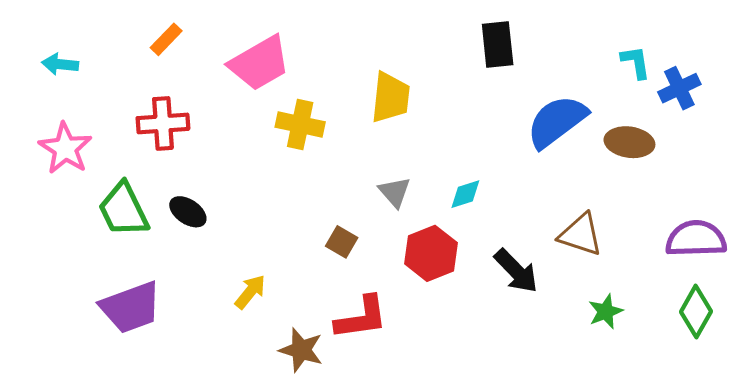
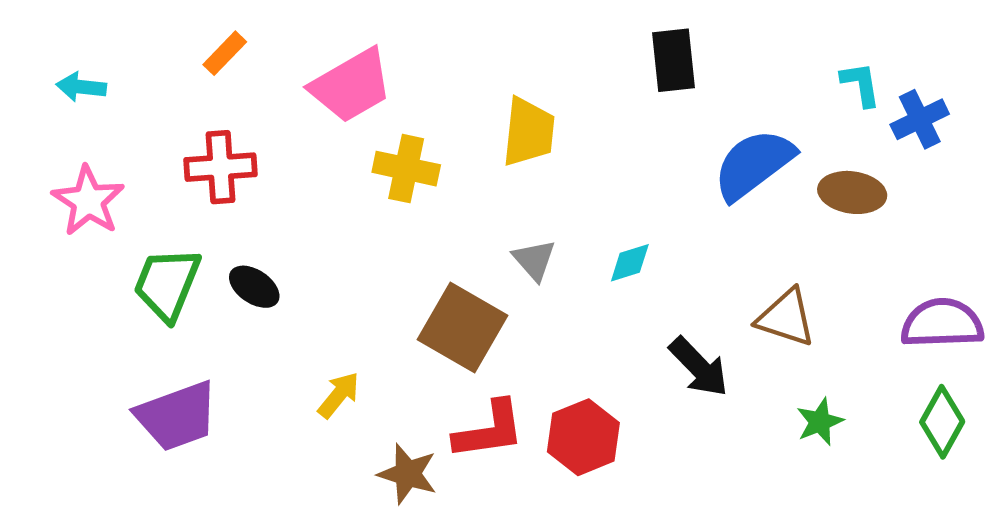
green trapezoid: (123, 210) -> (167, 284), turned 48
brown square: (342, 242) -> (462, 328), size x2.0
red hexagon: (431, 253) -> (583, 437), moved

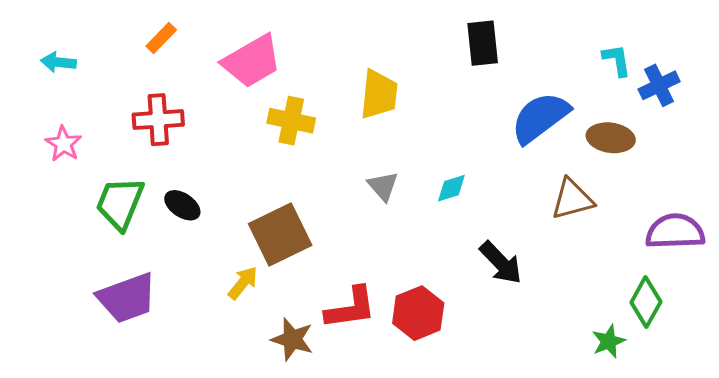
pink star: (88, 201) -> (63, 144), size x0.7
brown triangle: (786, 318) -> (572, 199), moved, turned -33
brown square: (462, 328) -> (280, 234), moved, turned 34
green star: (820, 422) -> (609, 341), moved
green diamond: (942, 422) -> (646, 302), moved

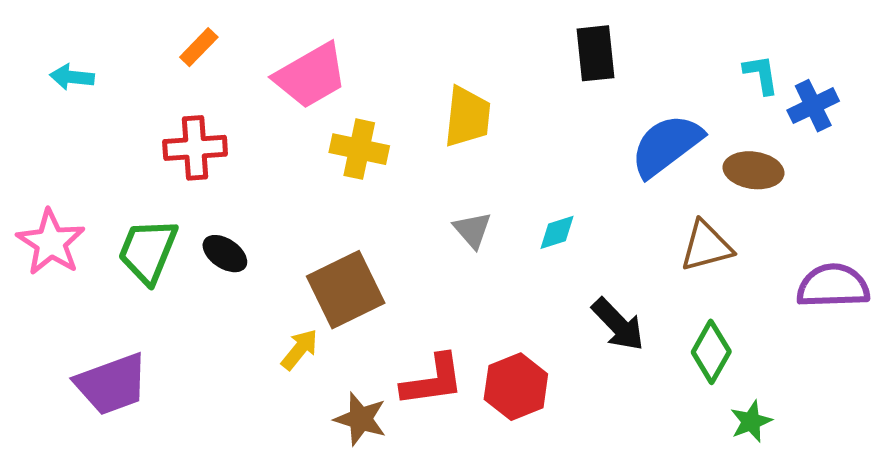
pink star: (63, 144) -> (51, 242), moved, size x1.5
purple trapezoid: (127, 298) -> (112, 384), moved
green diamond: (646, 302) -> (711, 352), moved

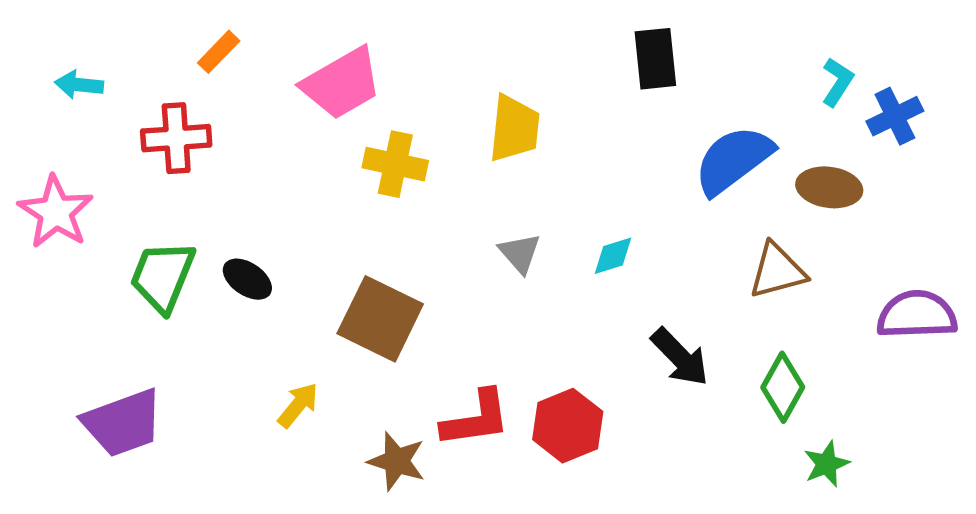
cyan L-shape: (761, 74) -> (837, 82), turned 42
red cross: (195, 148) -> (176, 138), moved
pink star: (51, 242) -> (56, 212), moved
brown square: (346, 290) -> (380, 319), turned -38
yellow arrow: (300, 349) -> (298, 405), moved

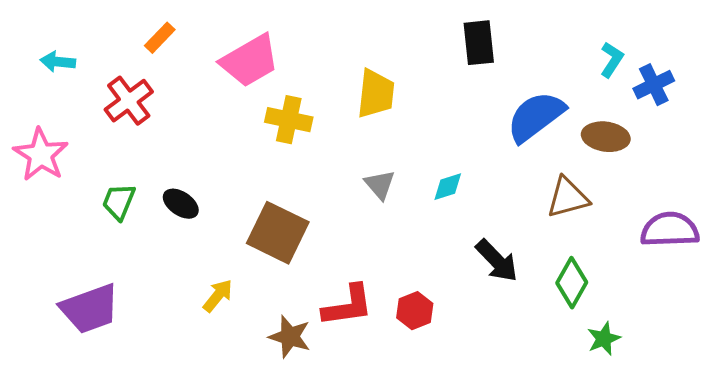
red cross: (176, 138) -> (129, 101), turned -33
green trapezoid: (162, 276) -> (119, 202), size x0.7
red hexagon: (568, 426) -> (415, 311), size x0.7

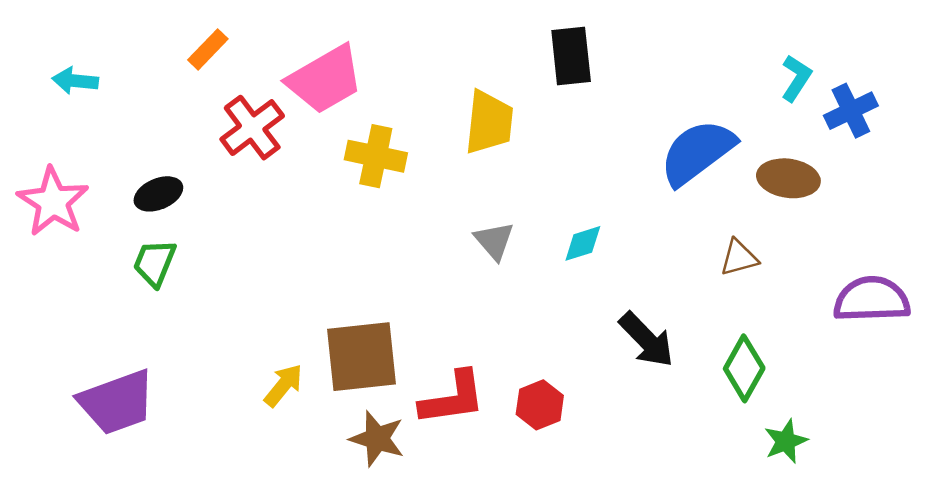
black rectangle: (479, 43) -> (571, 56), moved
red cross: (129, 101) -> (252, 128), moved
brown triangle: (568, 198) -> (739, 258), size x0.7
black ellipse: (181, 204) -> (158, 194), moved, turned -57
brown square: (278, 233) -> (361, 357), moved, turned -32

